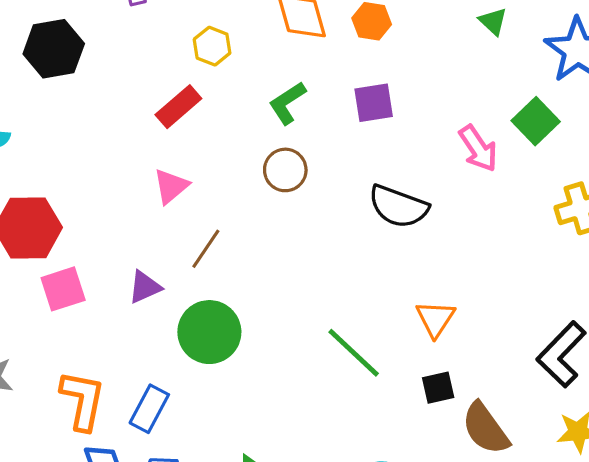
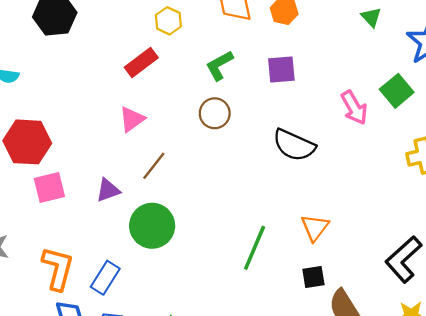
green line: (354, 353) -> (255, 248), turned 66

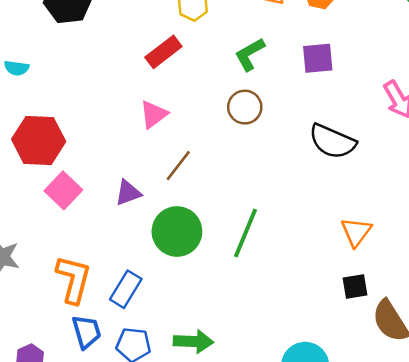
pink square: (49, 188) -> (63, 190), turned -32
green line: (255, 248) -> (245, 233), moved

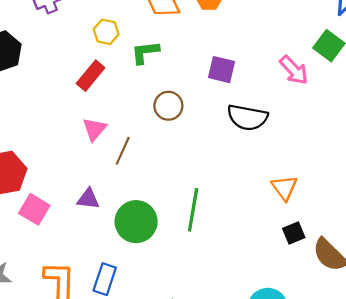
green L-shape: (250, 54) -> (145, 52), moved, turned 36
purple square: (318, 58) -> (222, 70), moved, turned 32
brown line: (178, 166) -> (123, 151), moved
purple triangle: (128, 193) -> (88, 199), turned 40

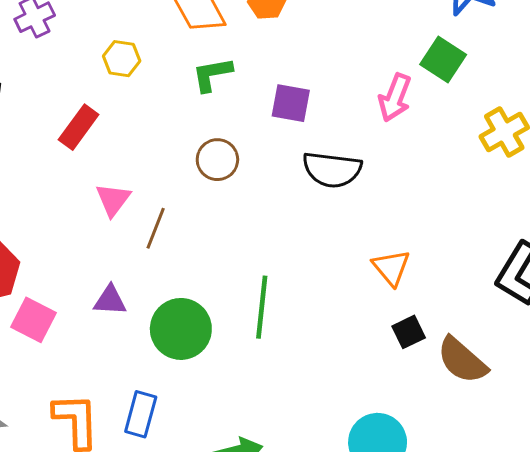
green L-shape: (145, 52) -> (212, 74), moved
pink arrow: (294, 70) -> (395, 98), turned 68
red rectangle: (91, 76) -> (79, 127), moved

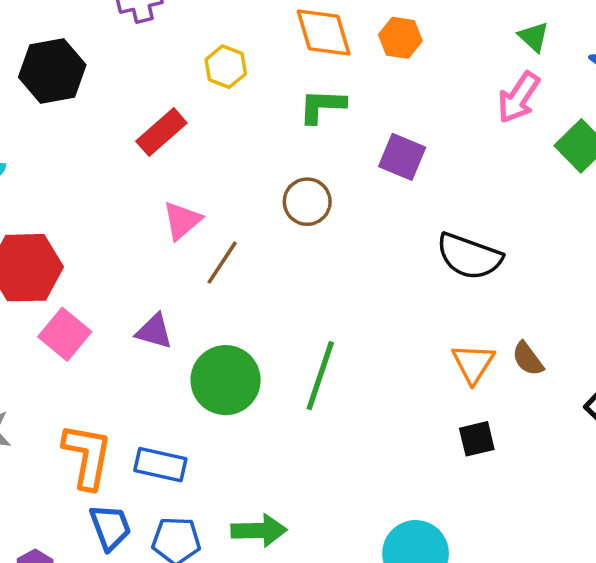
pink arrow: (395, 98) -> (519, 97), moved
black semicircle: (332, 170) -> (469, 256), moved
brown semicircle: (462, 360) -> (528, 359), moved, size x0.6
blue rectangle: (141, 414) -> (160, 465), turned 75

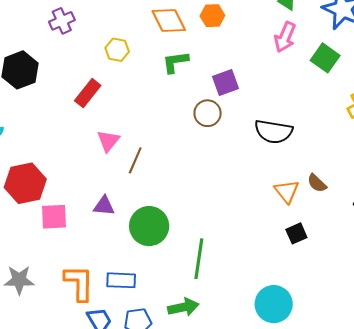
purple square: (402, 157) -> (226, 83), turned -32
brown circle: (307, 202) -> (208, 113), moved
pink square: (65, 334) -> (54, 217), turned -32
green line: (320, 376) -> (199, 259), moved

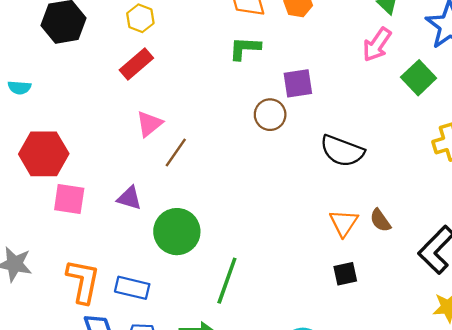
yellow hexagon: (117, 50) -> (140, 18), moved

